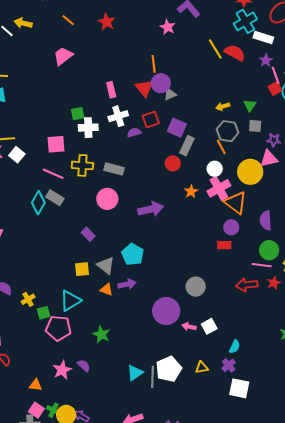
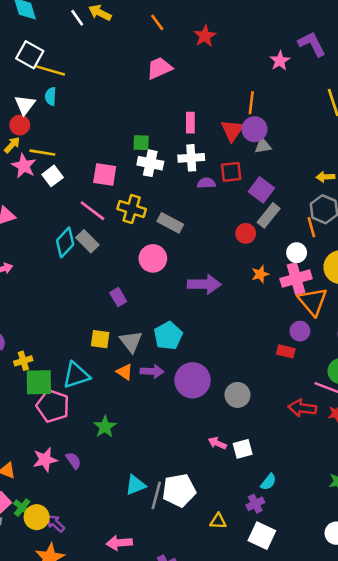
pink trapezoid: (63, 56) -> (159, 68), moved
purple circle: (166, 311) -> (193, 380), moved
green square: (44, 313) -> (39, 382), size x1.6
yellow triangle: (202, 367) -> (218, 521), moved

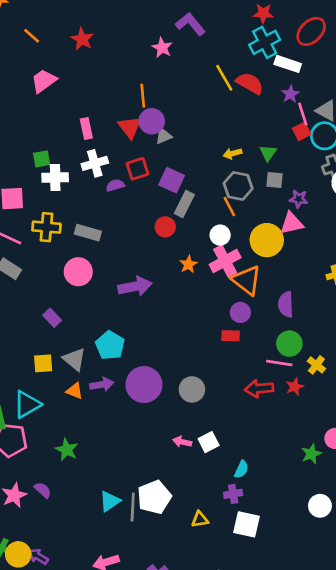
purple cross: (255, 504) -> (233, 494), turned 30

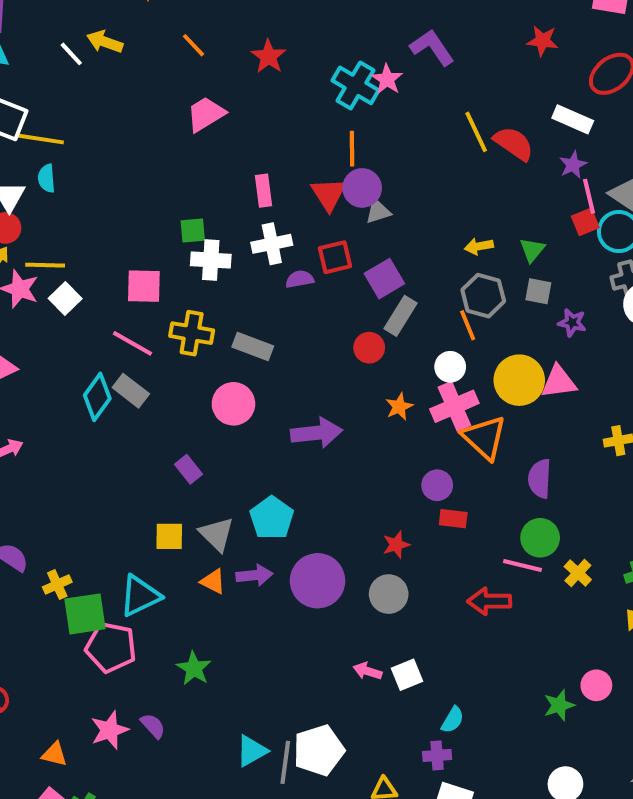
cyan cross: (265, 42) -> (355, 85), moved, turned -36
purple square: (172, 180) -> (384, 279), turned 30
pink triangle: (292, 223) -> (559, 382), moved
purple circle: (240, 312) -> (437, 485), moved
red star: (295, 387) -> (396, 545), moved

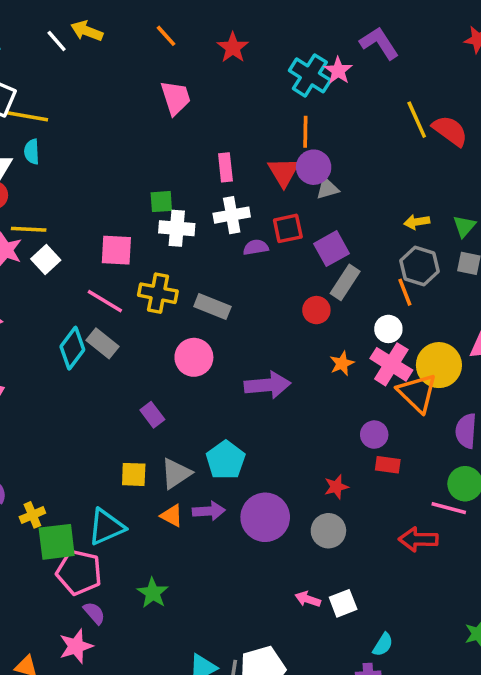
pink trapezoid: (206, 114) -> (176, 98), turned 102
yellow circle: (519, 380) -> (439, 365), moved
pink cross: (454, 406) -> (391, 364), turned -36
gray triangle: (217, 534) -> (176, 473), turned 40
purple semicircle: (153, 726) -> (94, 613), moved

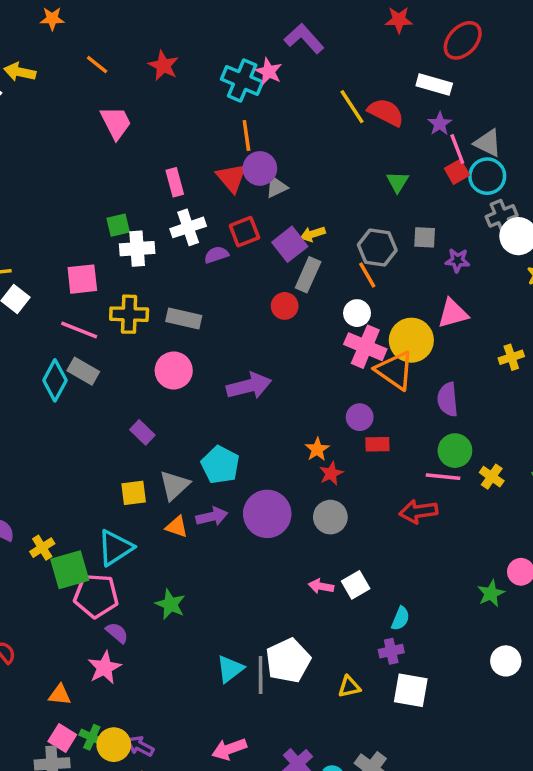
yellow arrow: (417, 222) -> (313, 234), moved
green triangle: (464, 226) -> (398, 182), moved
orange star: (342, 363) -> (317, 449), moved

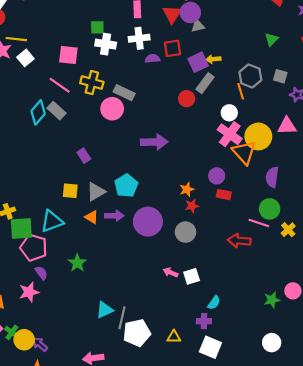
pink circle: (174, 370) -> (112, 109), moved
white pentagon: (288, 661) -> (137, 333), moved

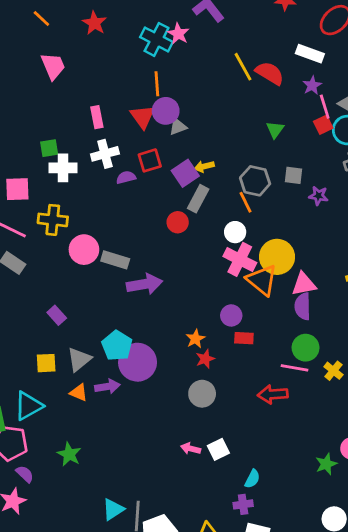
gray rectangle: (124, 93) -> (115, 260), moved
pink triangle: (287, 126) -> (304, 284), moved
purple circle: (148, 222) -> (138, 362), moved

